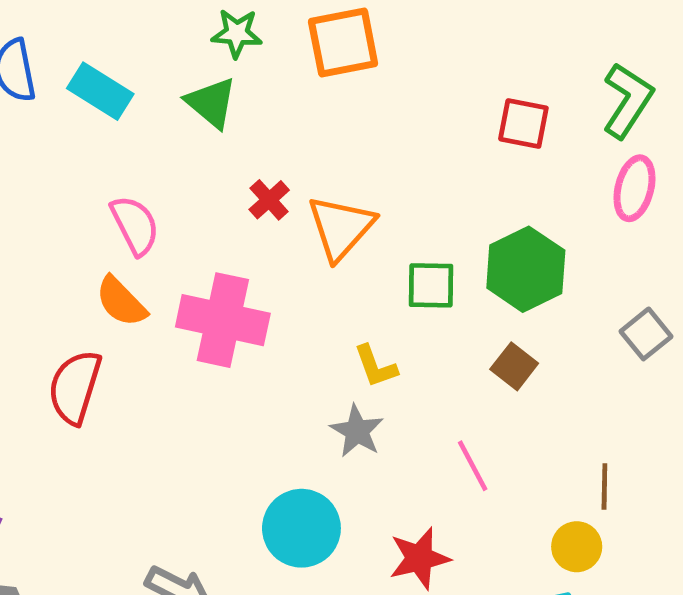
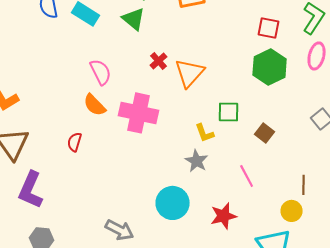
green hexagon: (526, 269) -> (270, 67), moved
green square: (431, 285) -> (229, 112), moved
red semicircle: (75, 387) -> (75, 142), size x0.6

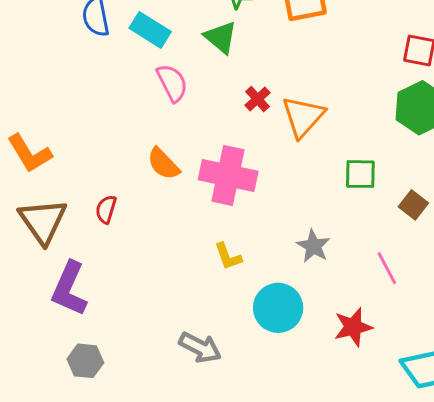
pink semicircle: (101, 72) -> (172, 83), moved
yellow L-shape: (205, 133) -> (228, 256), moved
red semicircle: (75, 142) -> (106, 209), moved

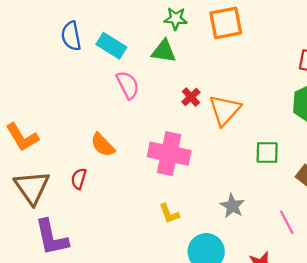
green triangle: (221, 37) -> (164, 51), turned -32
orange semicircle: (163, 164) -> (103, 145), moved
purple L-shape: (69, 289) -> (52, 237), turned -36

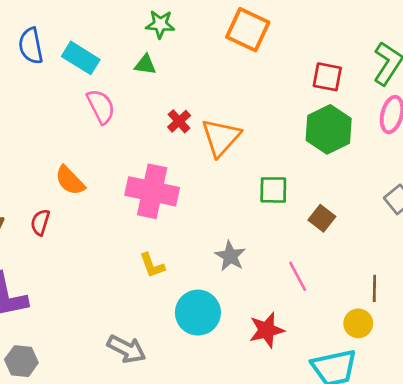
orange square: (226, 23) -> (248, 30), moved, turned 36
green triangle: (164, 51) -> (145, 65), size x0.7

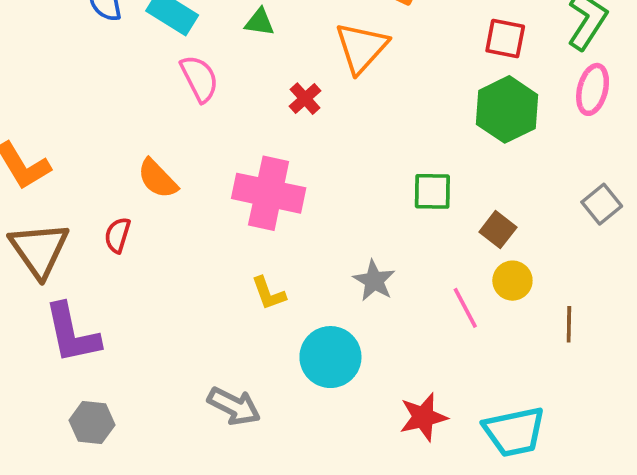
orange triangle: (221, 137) -> (361, 48), moved
yellow circle: (358, 323) -> (512, 281), moved
red star: (267, 330) -> (423, 417), moved

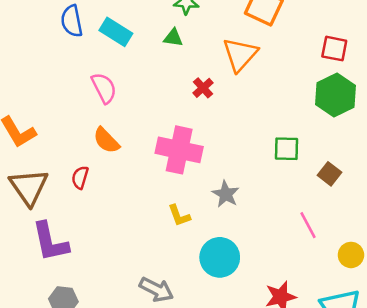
pink semicircle: (199, 79) -> (104, 88), moved
gray star: (374, 281) -> (226, 194), moved
yellow circle: (512, 281) -> (351, 255), moved

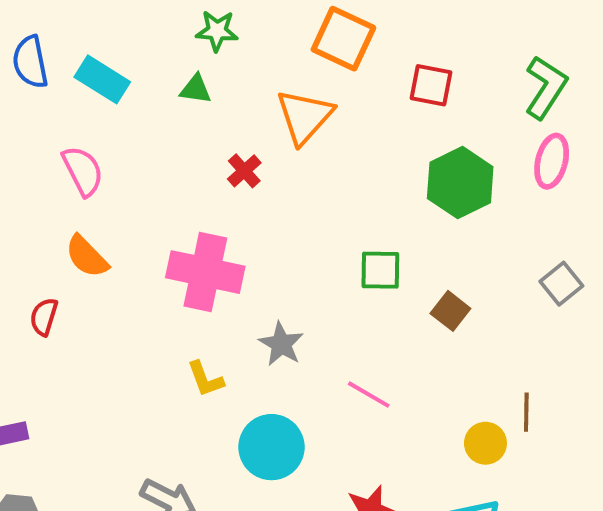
red square: (334, 49) -> (431, 85), moved
pink line: (308, 225) -> (369, 395), moved, turned -32

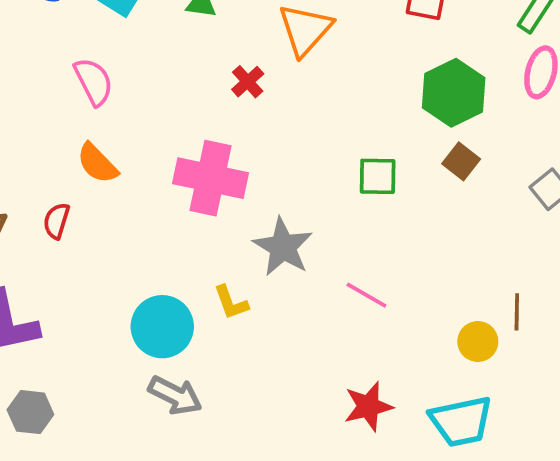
brown square: (450, 311) -> (461, 161), moved
gray star: (281, 344) -> (283, 247), size x1.4
yellow L-shape: (205, 379) -> (231, 303), moved
cyan circle: (271, 447) -> (162, 327), moved

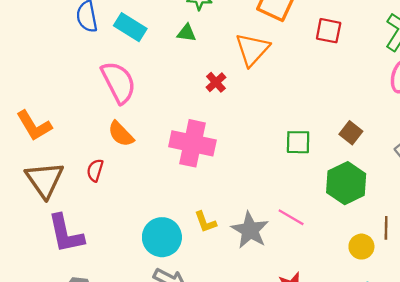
pink semicircle: (94, 82) -> (119, 82), size x1.4
green hexagon: (454, 93) -> (346, 183), moved
gray star: (283, 247) -> (250, 230), moved

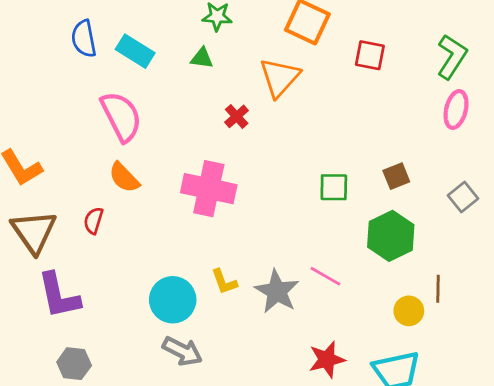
brown square: (351, 133) -> (396, 176), turned 30

